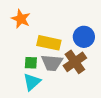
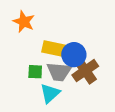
blue circle: (84, 37) -> (74, 55), moved
cyan triangle: (32, 82) -> (50, 93), moved

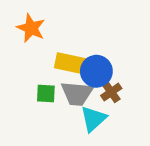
brown cross: (85, 71) -> (111, 92), size x0.6
cyan triangle: (50, 93) -> (93, 119), moved

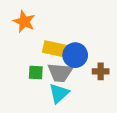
brown cross: (111, 92) -> (101, 71), moved, turned 35
cyan triangle: (93, 119) -> (59, 93), moved

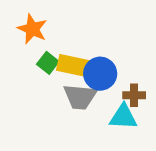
green square: (36, 72) -> (48, 63), moved, turned 35
cyan triangle: (59, 93) -> (123, 117), moved, turned 45

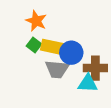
orange star: (32, 29) -> (36, 21), moved
brown cross: (134, 95) -> (95, 68), size x1.5

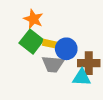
green square: (34, 45) -> (31, 42), size x1.6
yellow rectangle: (54, 47) -> (50, 44), size x0.6

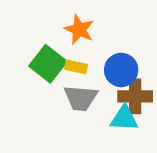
orange star: (33, 19) -> (79, 29), moved
blue circle: (66, 49) -> (121, 70), moved

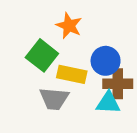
yellow rectangle: (76, 67) -> (72, 74), moved, size x1.5
gray trapezoid: (81, 98) -> (54, 99), moved

